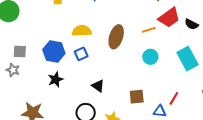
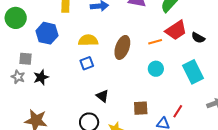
blue hexagon: (54, 52) -> (47, 33), moved
black star: (56, 79) -> (41, 77), moved

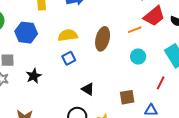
black star: (41, 77) -> (34, 76), moved
red line: (178, 111) -> (161, 83), moved

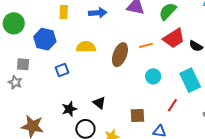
orange line: (135, 30) -> (146, 45), moved
blue square: (69, 58) -> (62, 70), moved
black star: (34, 76) -> (69, 109), moved

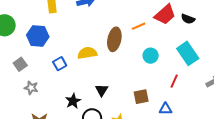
yellow semicircle: (86, 47) -> (87, 53), moved
gray square: (23, 64) -> (20, 64), turned -32
gray star: (15, 82) -> (31, 88), moved
black triangle: (99, 103) -> (102, 90), turned 32

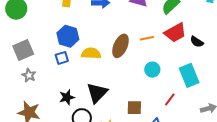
blue hexagon: (38, 36) -> (68, 36), moved
gray square: (20, 64) -> (23, 50), size x1.5
black triangle: (102, 90) -> (97, 93), size x1.6

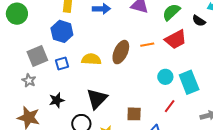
blue hexagon: (68, 36) -> (62, 31), moved
black semicircle: (197, 42) -> (199, 21), moved
gray square: (23, 50) -> (37, 56), moved
cyan circle: (152, 70) -> (165, 77), moved
black star: (67, 97) -> (57, 100), moved

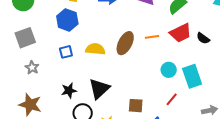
black semicircle: (199, 21) -> (203, 38), moved
gray square: (37, 56) -> (25, 38), moved
black star: (57, 100) -> (69, 91), moved

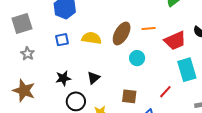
red trapezoid: (181, 33) -> (175, 41), moved
cyan circle: (169, 70) -> (137, 58), moved
black triangle: (99, 89) -> (94, 78), size x0.6

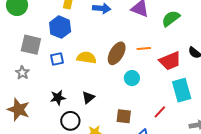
gray square: (22, 23) -> (31, 45), moved, turned 30

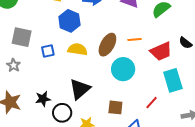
blue hexagon: (60, 27) -> (69, 21), moved
cyan circle: (132, 78) -> (123, 69), size x1.5
black triangle: (88, 97) -> (80, 89), size x1.6
black star: (58, 98) -> (43, 99), moved

